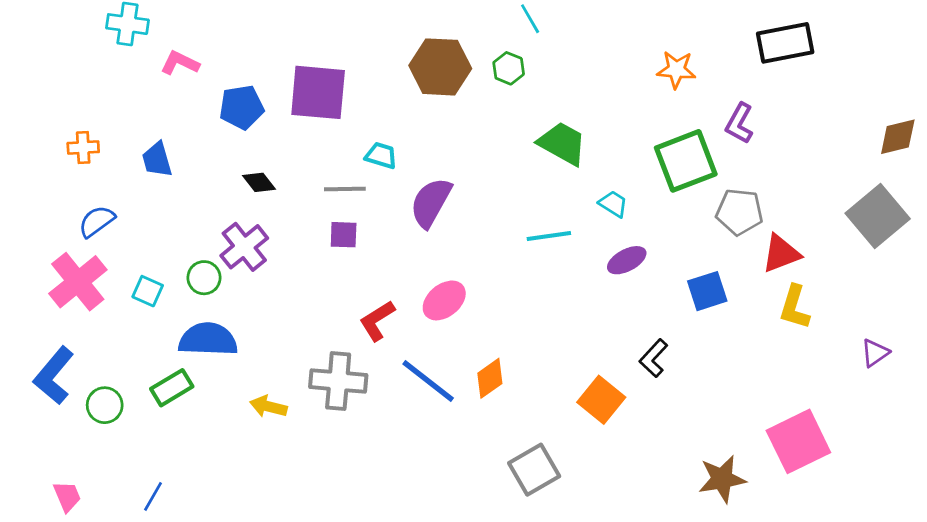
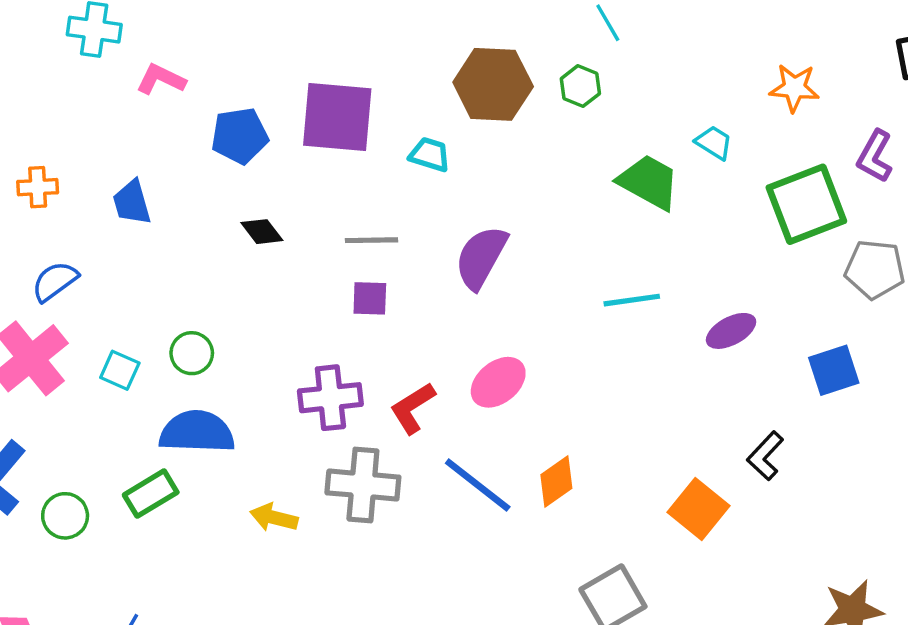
cyan trapezoid: (381, 156) -> (430, 155), moved
cyan trapezoid: (613, 204) -> (714, 143), moved
purple cross: (244, 247) -> (330, 398), moved, turned 33

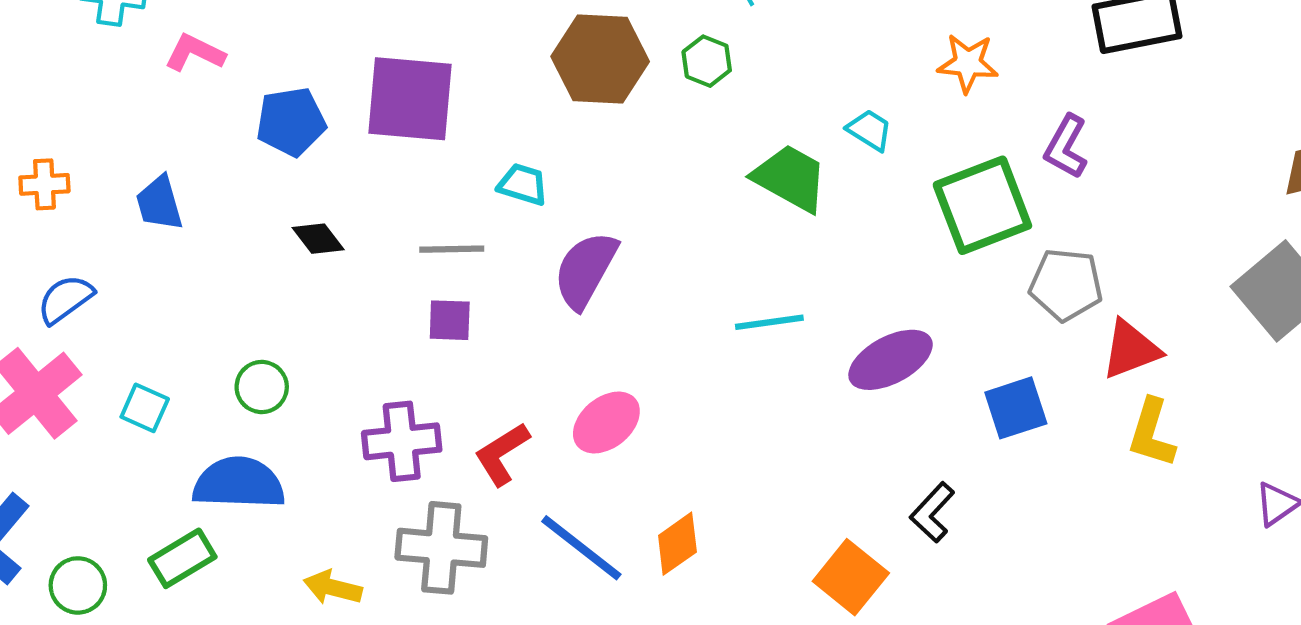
cyan trapezoid: (430, 155) -> (523, 184), moved
purple ellipse: (731, 331) -> (891, 360), size x1.4
green circle: (192, 353) -> (262, 387), moved

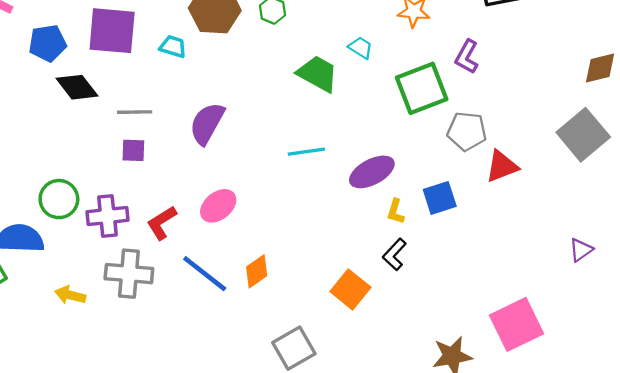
cyan trapezoid: (523, 184) -> (173, 47), moved
black diamond: (318, 239) -> (77, 87), moved, size x1.5
green circle: (262, 387) -> (59, 199), moved, size x1.4
yellow L-shape: (1152, 433) -> (396, 211), moved, size x0.7

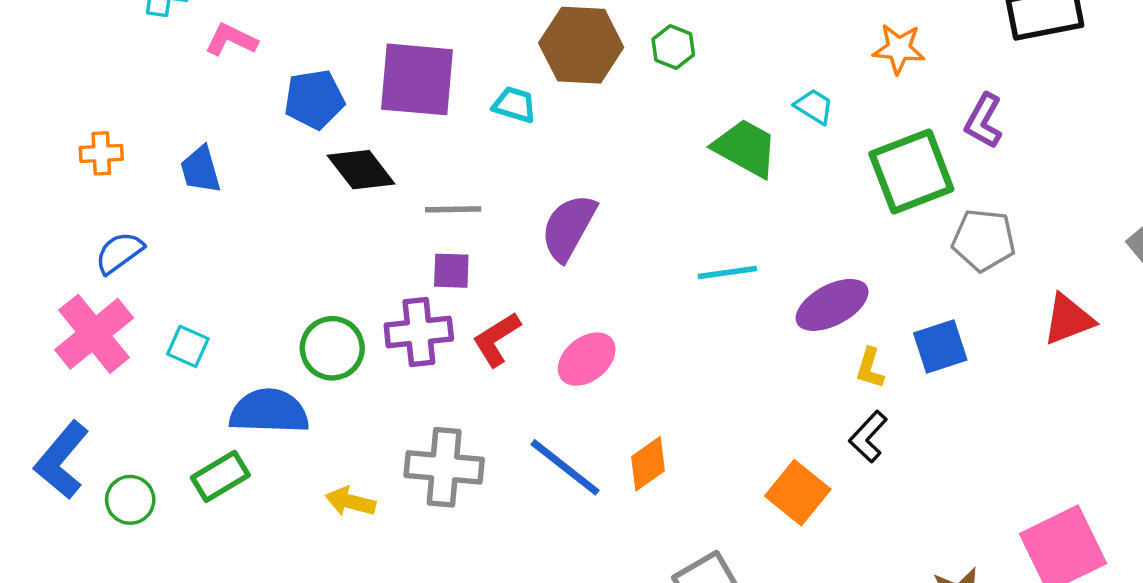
red triangle: (502, 166) -> (1068, 319), moved
purple cross: (107, 216) -> (419, 332), moved
red L-shape: (162, 223) -> (496, 339), moved

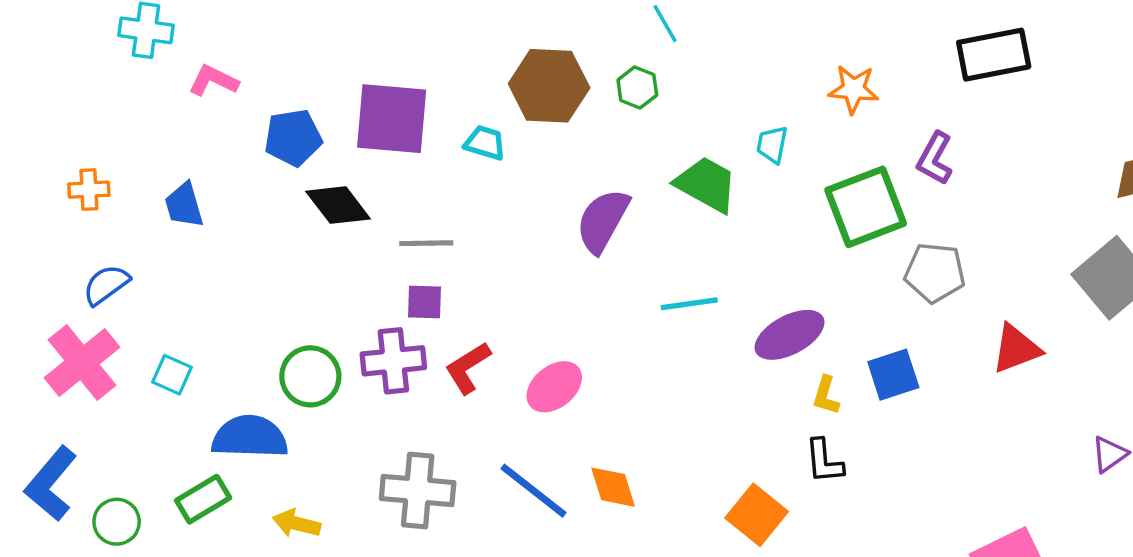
cyan trapezoid: (814, 106) -> (772, 145), turned -111
purple semicircle: (569, 227) -> (603, 221), moved
black L-shape: (868, 437) -> (824, 461), turned -48
orange diamond: (648, 464) -> (613, 487), turned -72
yellow arrow: (350, 502) -> (296, 523), moved

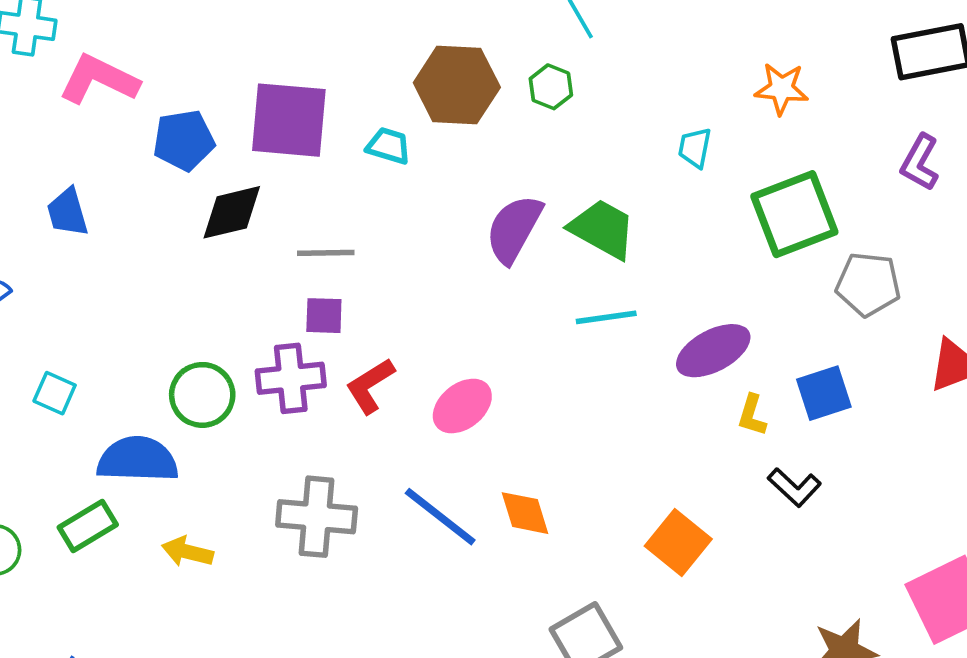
pink L-shape: (213, 81) -> (99, 79), size x1.5
purple L-shape: (935, 158) -> (920, 162), moved
green trapezoid: (706, 184) -> (603, 229), moved
black diamond: (338, 205) -> (232, 212), turned -66
black L-shape: (824, 461) -> (794, 487), moved, turned -42

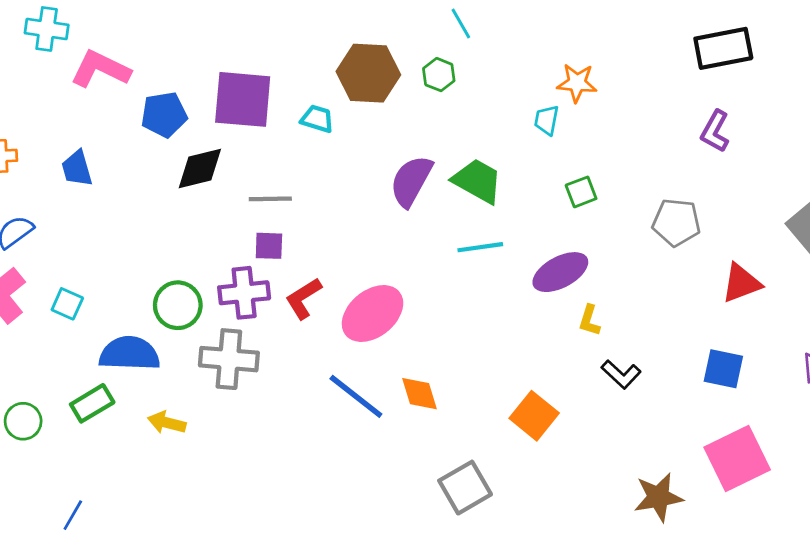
orange star: (782, 89) -> (577, 83), moved
green square: (794, 214) -> (581, 192), moved, size x0.5
blue square: (824, 393) -> (723, 369), moved, turned 30
pink ellipse: (462, 406) -> (373, 314), size x1.4
gray cross: (317, 517) -> (229, 359), moved

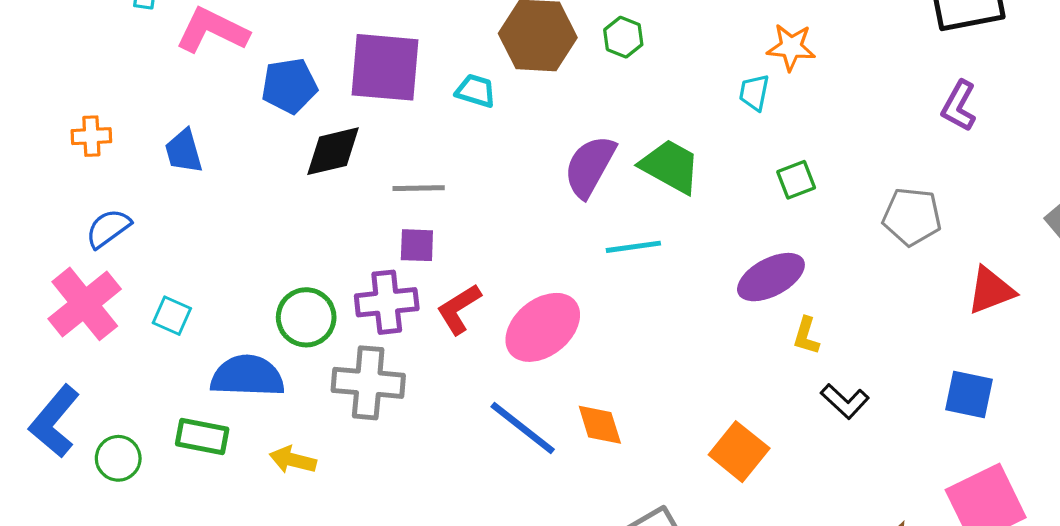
cyan line: (480, 247) -> (633, 247), moved
green rectangle: (92, 403) -> (202, 436), turned 42

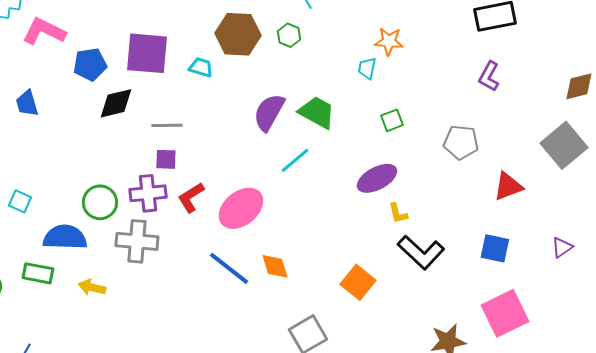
cyan line: (633, 247) -> (295, 160), turned -32
yellow L-shape: (806, 336) -> (398, 213), turned -30
black L-shape: (845, 401) -> (421, 252), size x1.6

